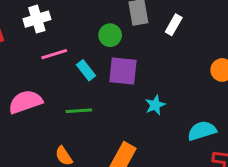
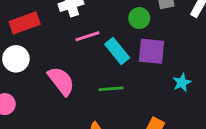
cyan rectangle: (86, 70) -> (117, 51), size x1.4
pink semicircle: (25, 102) -> (61, 81), turned 72

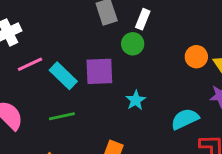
green circle: (139, 18) -> (133, 44), moved

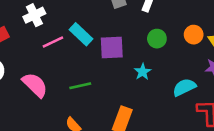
green circle: (133, 44) -> (157, 39), moved
cyan rectangle: (63, 76) -> (81, 34), moved

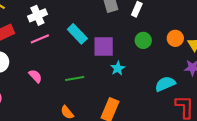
pink line: (53, 42) -> (40, 39), moved
cyan star: (143, 72) -> (118, 68), moved
pink semicircle: (35, 85) -> (35, 76), size x0.6

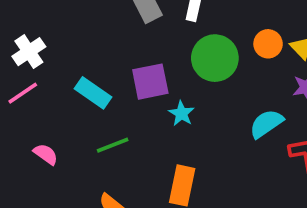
cyan rectangle: (77, 34) -> (93, 93), moved
pink line: (40, 39) -> (23, 93), moved
green circle: (143, 40) -> (215, 58), size x1.6

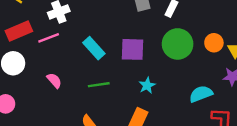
cyan star: (181, 113) -> (147, 85), moved

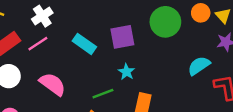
pink semicircle: (54, 81) -> (53, 84), size x1.6
green line: (99, 85) -> (103, 94), moved
cyan star: (147, 85) -> (126, 72), moved

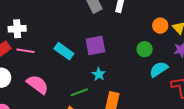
white cross: (42, 16) -> (17, 29), moved, turned 30
green circle: (165, 22) -> (145, 49), moved, size x0.6
pink line: (38, 44) -> (25, 51), turned 42

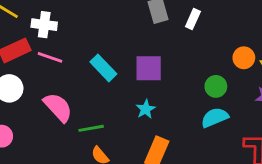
cyan semicircle: (159, 69) -> (215, 117), moved
green line: (79, 92) -> (91, 128), moved

